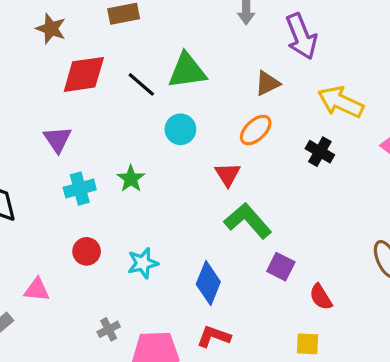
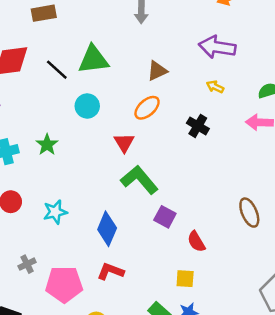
purple arrow: (301, 36) -> (217, 47), moved, turned 120
yellow arrow: (341, 102) -> (215, 87), size x0.5

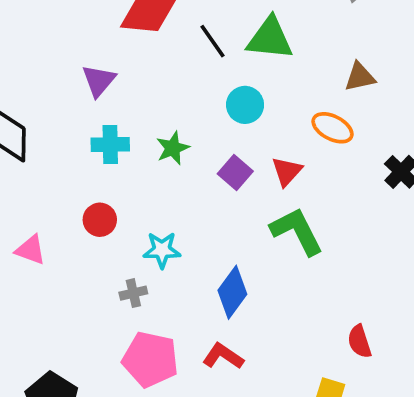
orange ellipse: (147, 108) -> (332, 128), turned 56
purple square: (165, 217) -> (235, 173), moved
gray cross: (27, 264) -> (133, 293), moved

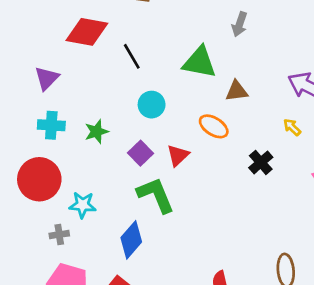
green triangle: (270, 39) -> (199, 62), moved
red circle: (100, 220) -> (39, 179), size x1.8
green L-shape: (297, 231) -> (156, 195), moved

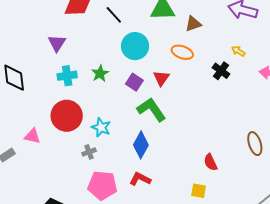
cyan circle: (152, 105) -> (135, 46), size x1.4
yellow arrow: (292, 127) -> (238, 51), moved
cyan star: (83, 205) -> (101, 127), turned 30

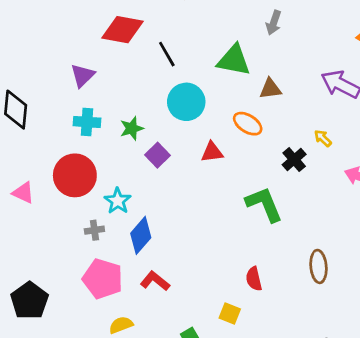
red triangle: (161, 78) -> (212, 152), turned 36
purple square: (134, 82) -> (158, 155), moved
green L-shape: (151, 109) -> (264, 204), moved
blue diamond: (141, 145) -> (141, 235), moved

